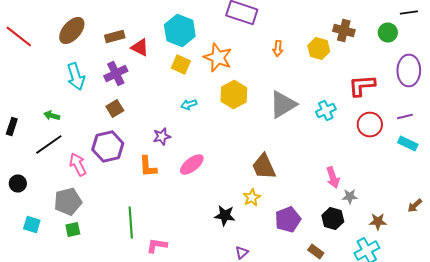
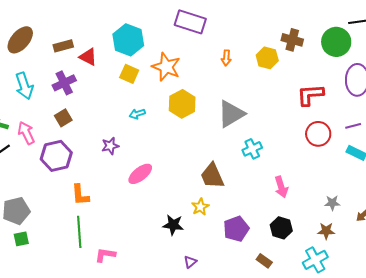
green circle: (388, 32) -> (336, 42), size x1.5
cyan cross: (326, 110) -> (252, 149), moved
pink arrow: (78, 164) -> (26, 133), moved
orange L-shape: (148, 166) -> (80, 195), moved
gray star: (350, 196) -> (332, 203), moved

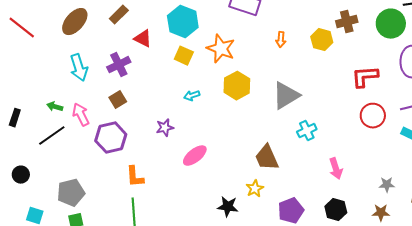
brown cross: (292, 40) -> (347, 22), turned -30
brown rectangle: (63, 46) -> (119, 15), moved, turned -30

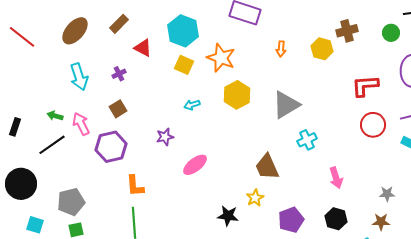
green circle: (391, 24) -> (391, 33), size x0.6
purple cross: (119, 65) -> (119, 74), size x0.6
black circle: (21, 175) -> (21, 184), size x1.8

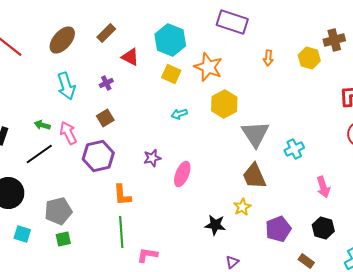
gray triangle: (286, 105) -> (255, 134), moved, turned -32
purple star: (165, 137) -> (152, 158), moved
pink ellipse: (195, 165) -> (182, 174), turned -30

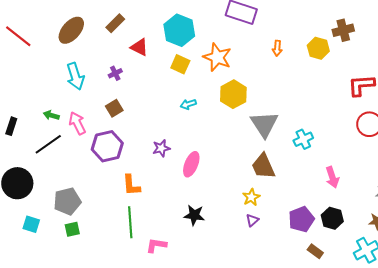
black star: (215, 225) -> (194, 215), moved
purple pentagon: (278, 229) -> (301, 219), moved
purple triangle: (232, 262) -> (252, 220), moved

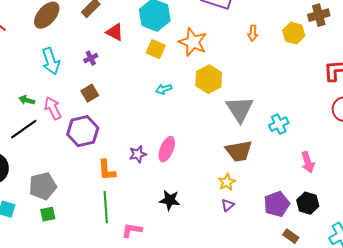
purple star: (161, 148) -> (138, 154), moved
brown trapezoid: (263, 166) -> (239, 151), turned -76

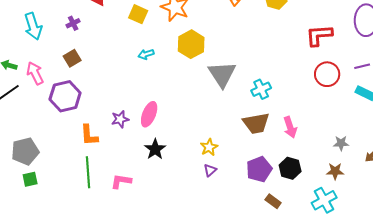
brown trapezoid: (239, 151) -> (256, 123), moved
black star: (170, 200) -> (155, 149), moved, turned 30
pink L-shape: (132, 230) -> (121, 181), moved

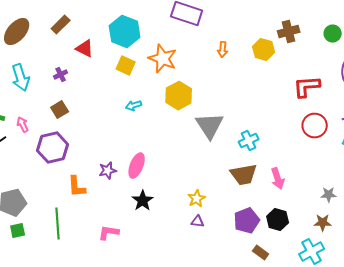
pink arrow: (35, 73) -> (23, 125), size x0.7
purple triangle: (210, 170) -> (198, 222), turned 48
green line: (88, 172) -> (58, 224), moved

